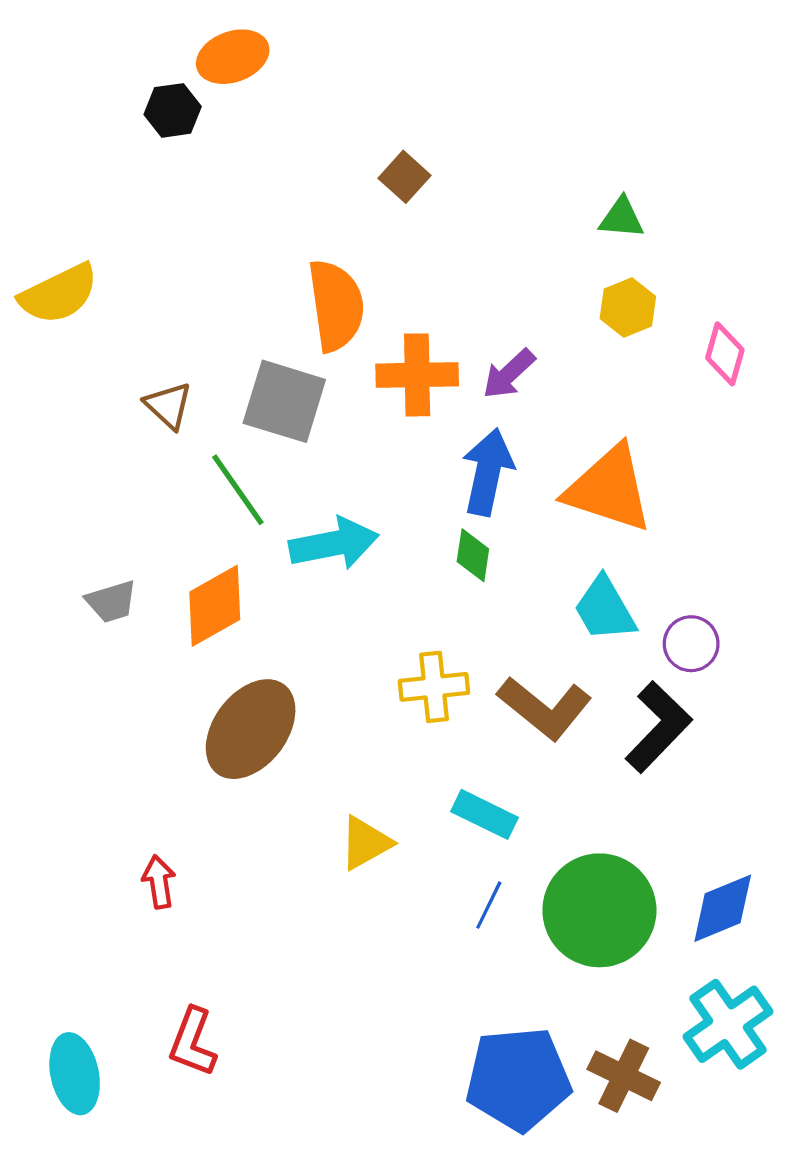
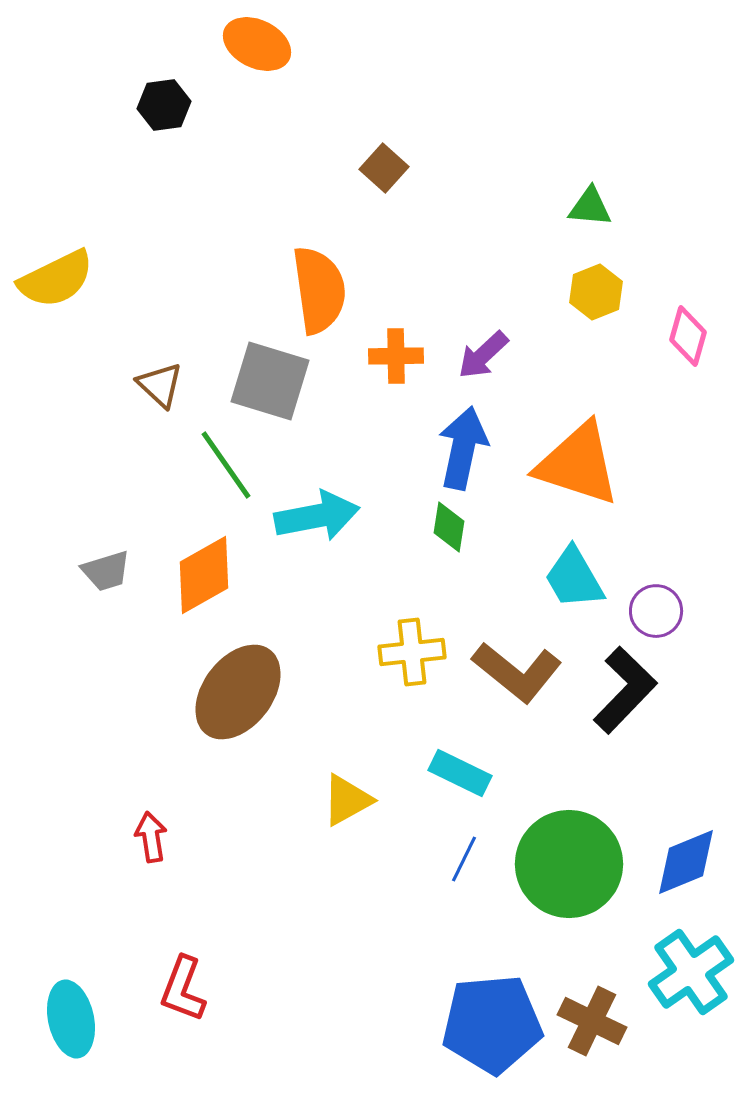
orange ellipse: (233, 57) -> (257, 44), moved, turned 46
orange cross: (417, 375) -> (396, 356), size x0.7

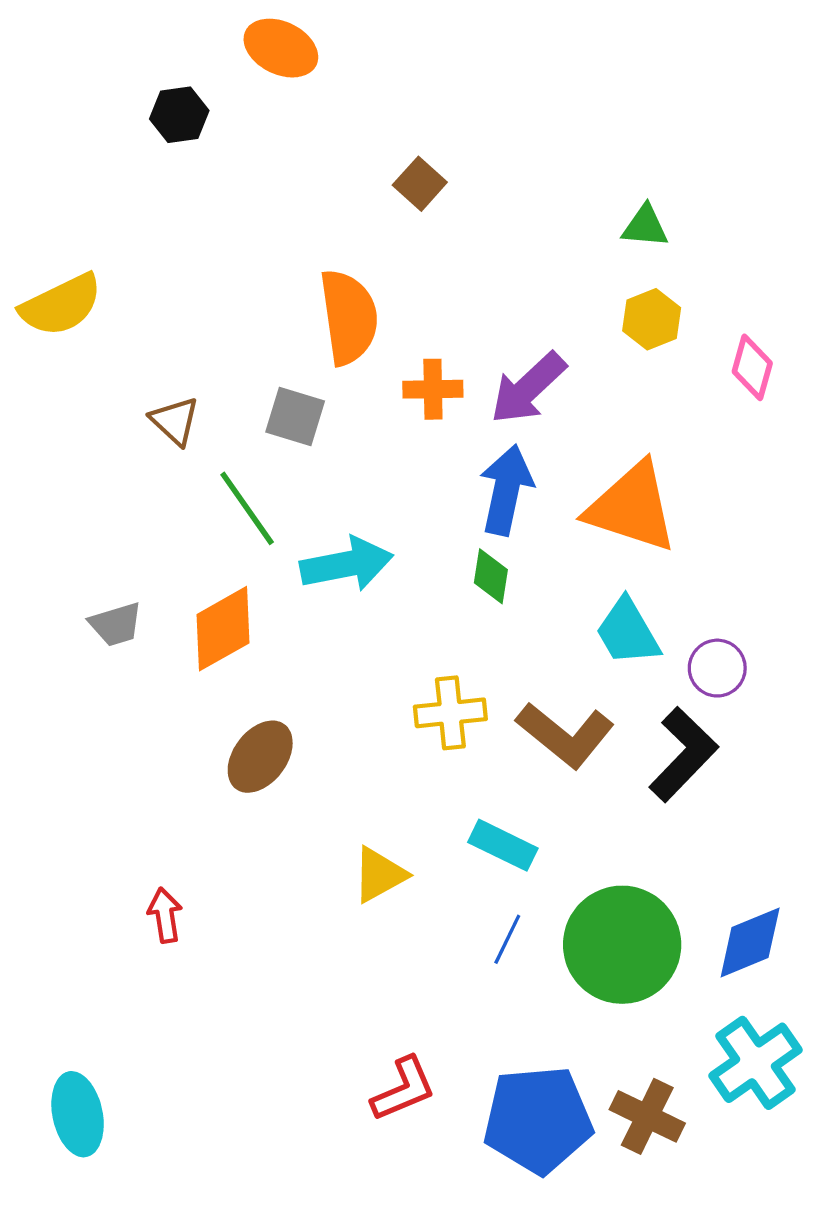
purple arrow: (483, 355) -> (528, 388), size x1.4
gray square: (270, 381) -> (295, 417), size x0.7
brown ellipse: (238, 692) -> (260, 757), size x0.7
red L-shape: (183, 989) -> (403, 1089), moved, turned -134

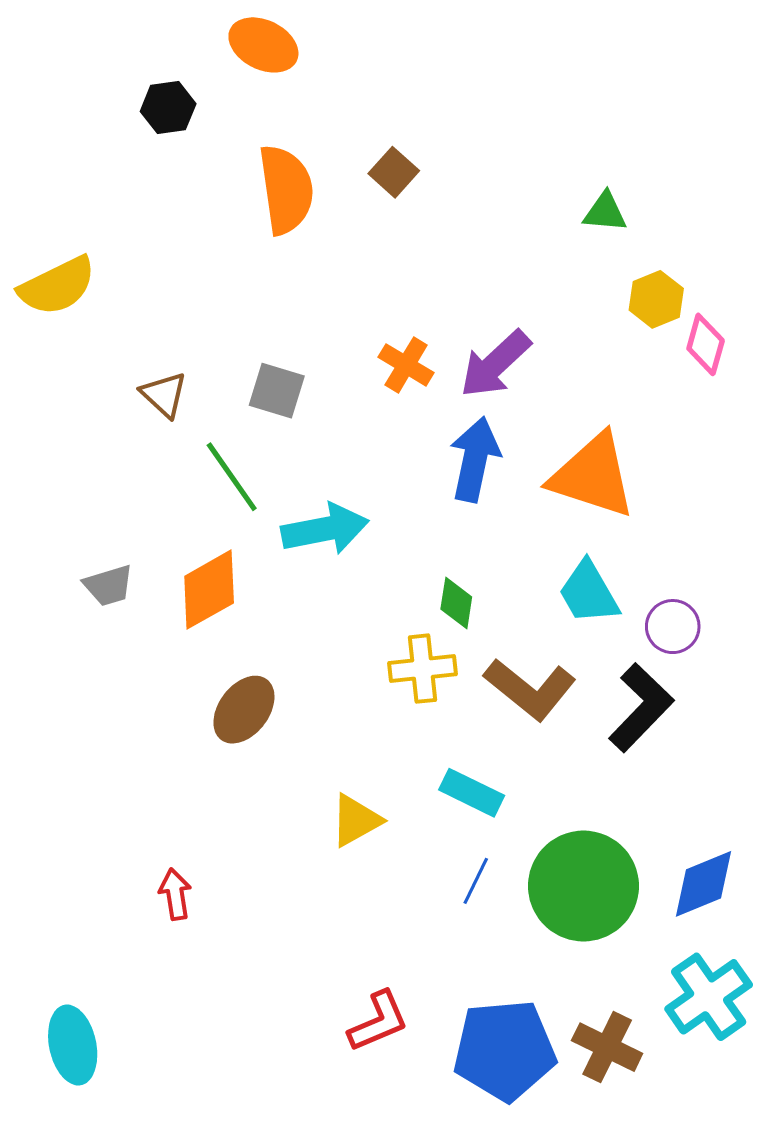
orange semicircle: (349, 317) -> (286, 190), moved
yellow hexagon: (652, 319) -> (656, 299), moved
orange cross: (433, 389) -> (406, 365), turned 32
green diamond: (491, 576) -> (456, 603), moved
red arrow: (165, 915) -> (175, 894), moved

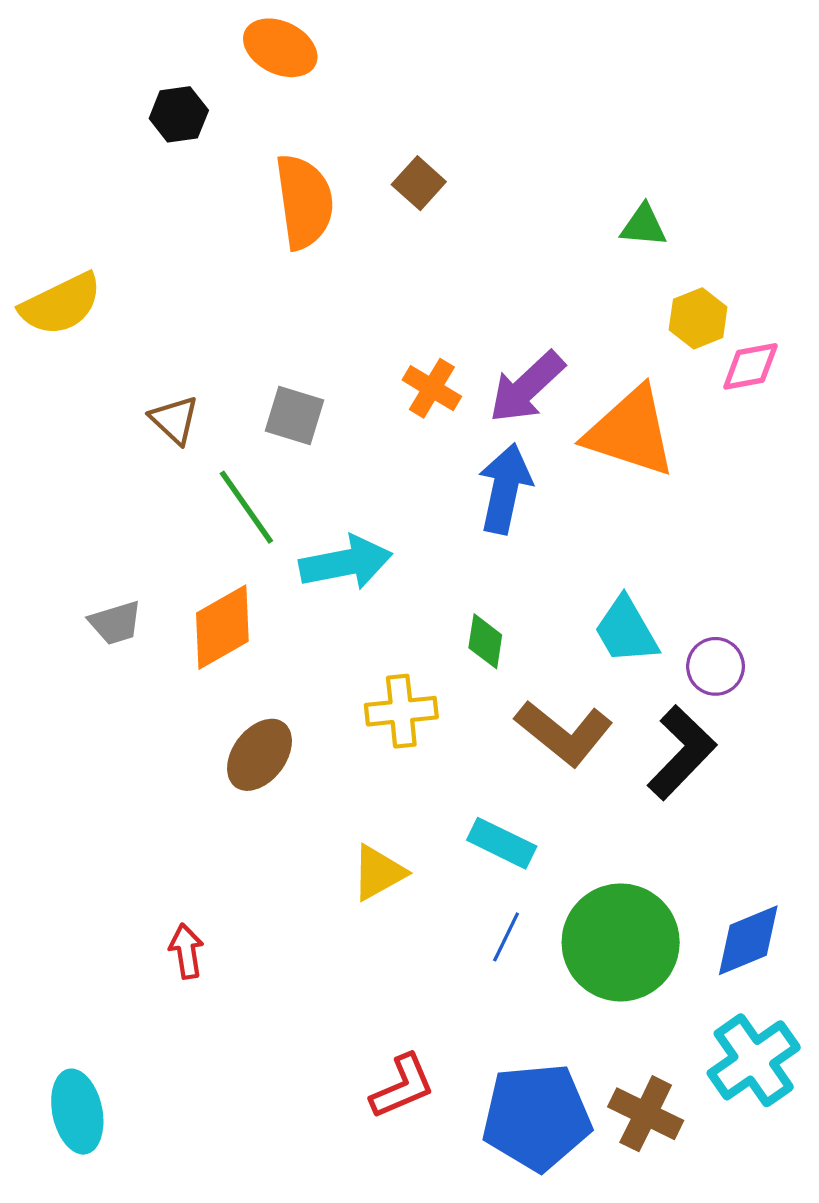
pink diamond: (706, 344) -> (750, 366), turned 64
orange triangle: (593, 476) -> (630, 432), moved
yellow cross: (422, 669) -> (401, 711), moved

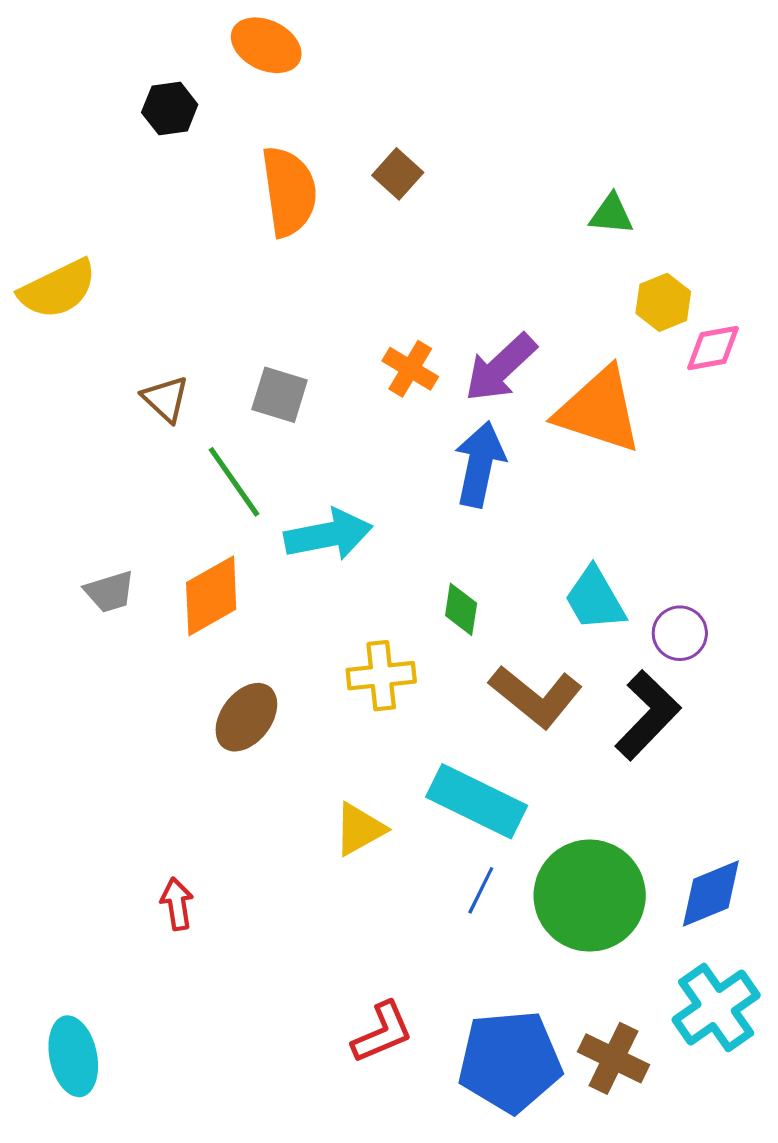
cyan rectangle: (502, 843) -> (477, 801), size x1.5

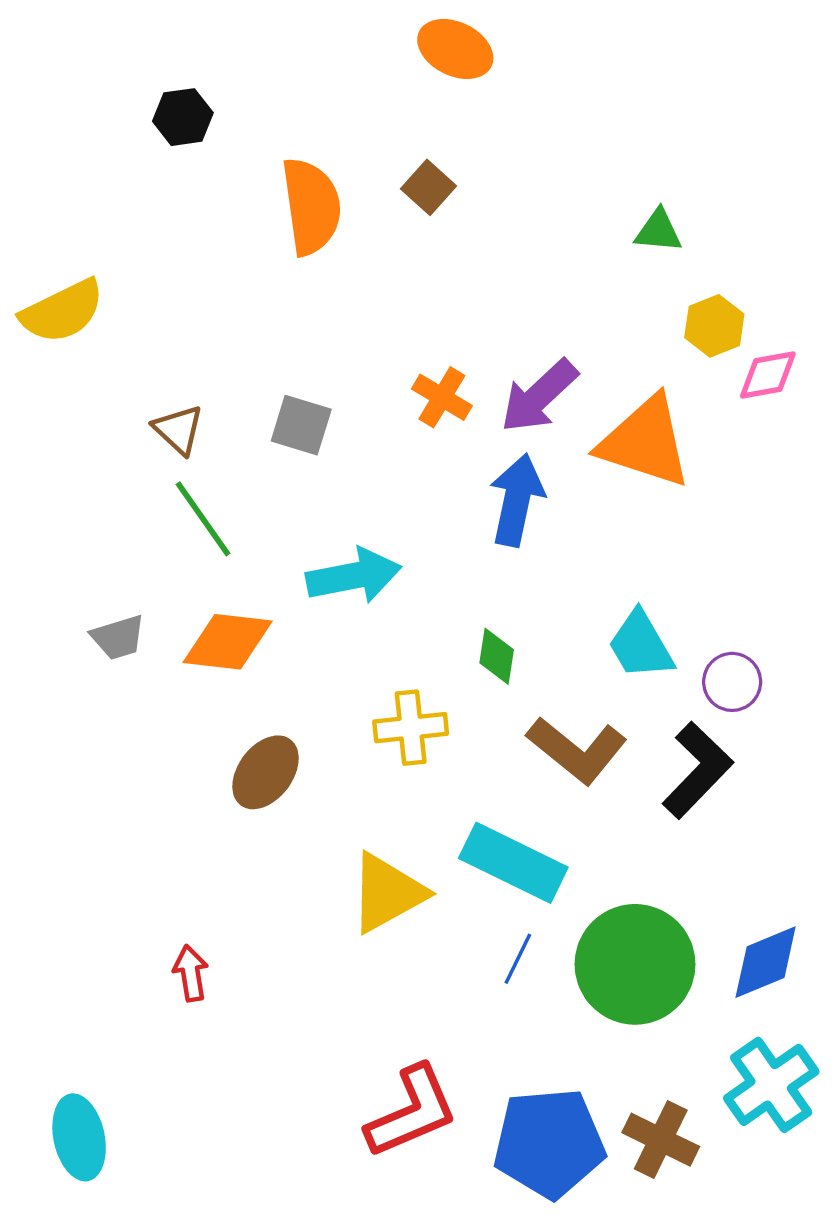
orange ellipse: (266, 45) -> (455, 49), moved
green line: (234, 482) -> (203, 519), moved
orange diamond: (211, 596) -> (228, 642), turned 36
yellow triangle: (359, 829) -> (387, 893), size x1.4
red L-shape: (382, 1032) -> (412, 1112), size x1.4

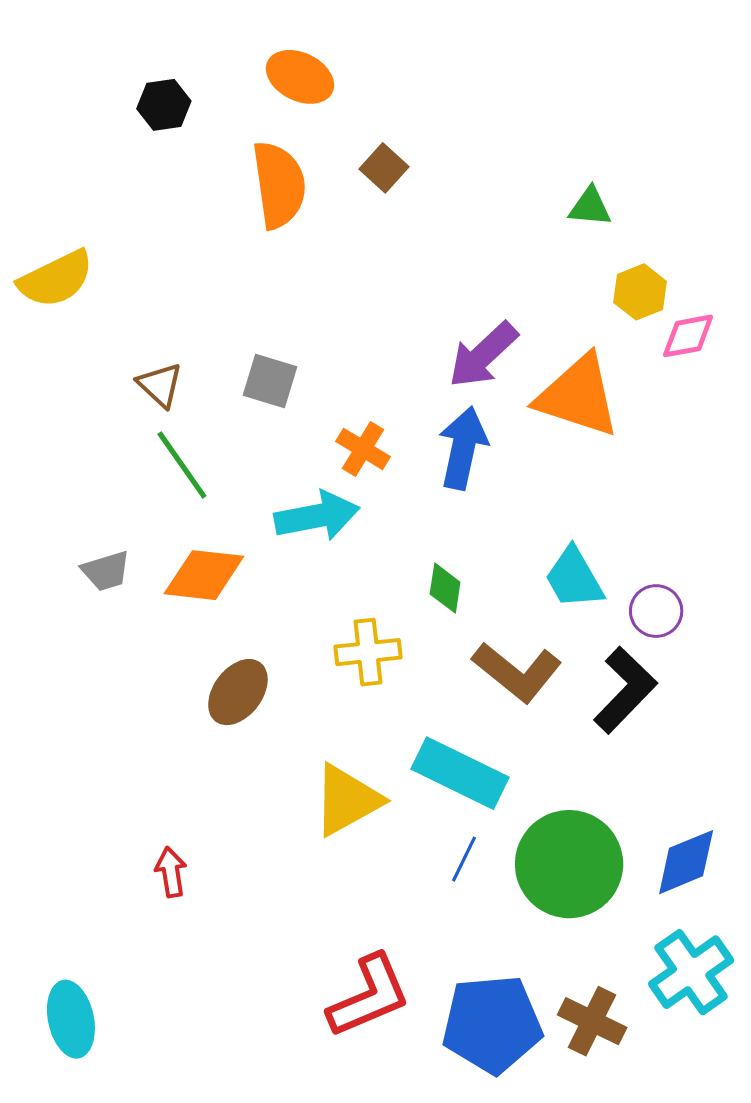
orange ellipse: (455, 49) -> (300, 77), moved
orange cross: (442, 397) -> (363, 449), moved

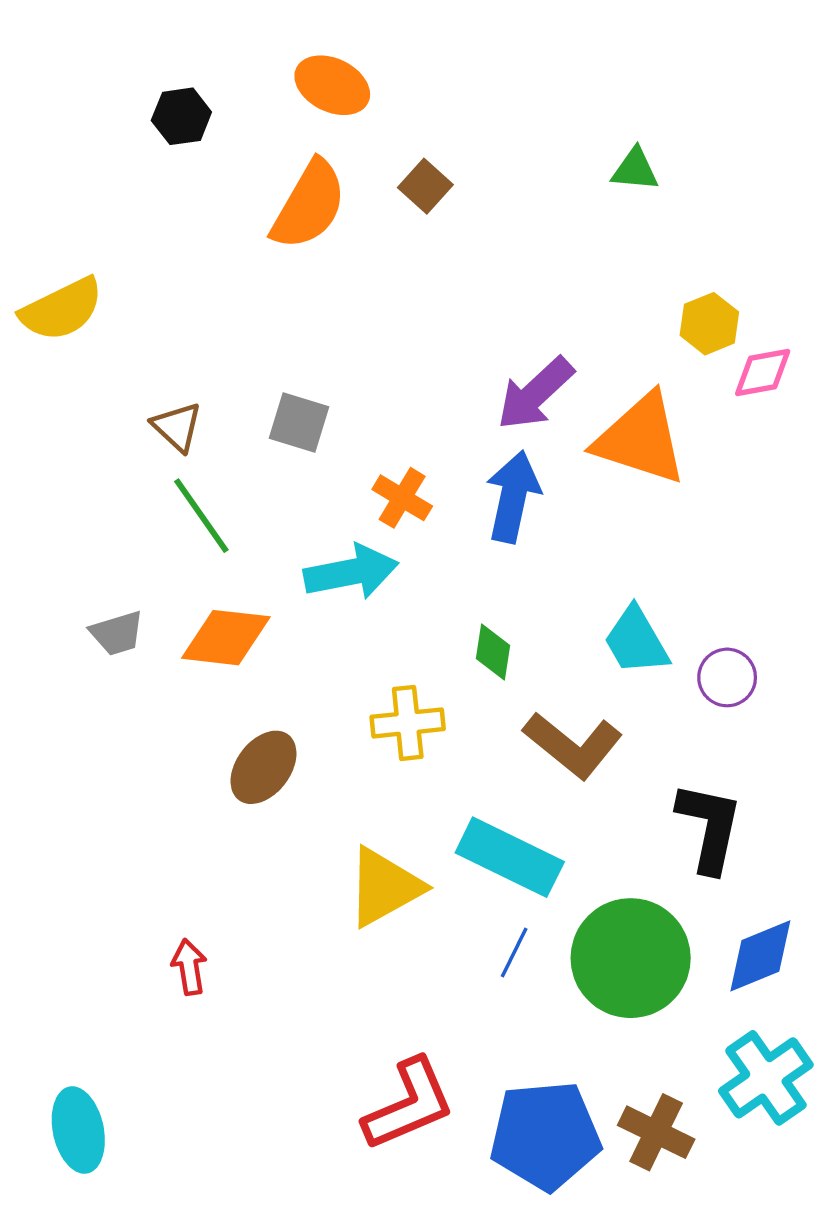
orange semicircle: (279, 185) -> (309, 205), turned 38
green triangle: (590, 207) -> (635, 170), moved
black L-shape: (625, 690) -> (709, 827), moved, turned -32

